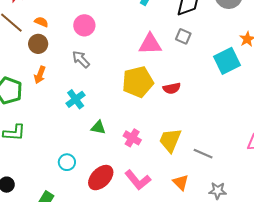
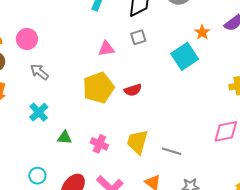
pink circle: (84, 25) -> (27, 39), moved
gray square: (183, 36) -> (138, 37), turned -35
pink triangle: (150, 44) -> (106, 49), size x0.7

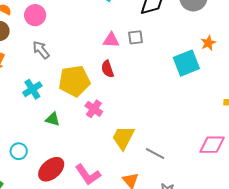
gray square: (138, 37) -> (135, 37), moved
yellow pentagon: (98, 88) -> (74, 81), moved
red semicircle: (133, 90) -> (108, 69), moved, turned 78
pink cross: (99, 144) -> (94, 109), moved

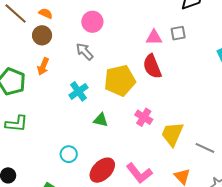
pink circle: (35, 15) -> (92, 22), moved
red semicircle: (108, 69) -> (152, 66), size x1.4
pink cross: (94, 109) -> (144, 117), moved

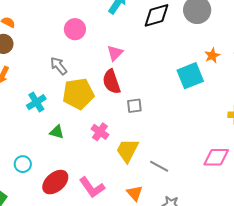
pink circle: (92, 22) -> (75, 29), moved
gray square: (178, 33) -> (134, 106), moved
pink triangle: (154, 37) -> (115, 53), turned -48
gray arrow: (85, 52) -> (59, 66), moved

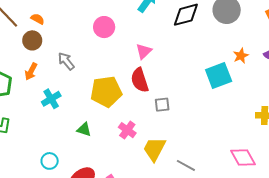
gray arrow: (59, 66) -> (66, 61), moved
cyan cross: (36, 102) -> (51, 99), moved
pink diamond: (216, 157) -> (243, 158), turned 60

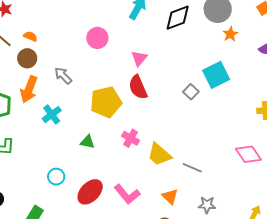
orange star: (241, 56) -> (230, 34), moved
orange arrow: (31, 71) -> (29, 89), size x1.5
gray square: (162, 105) -> (191, 92), moved, turned -35
yellow trapezoid: (154, 149) -> (159, 154), turned -72

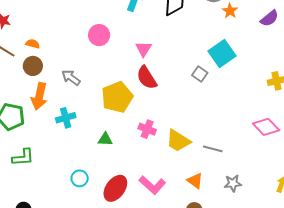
cyan cross: (52, 115) -> (66, 118), turned 30

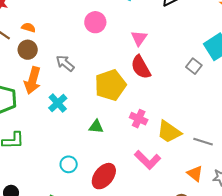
cyan cross: (66, 118) -> (58, 103), turned -30
orange triangle: (195, 181) -> (195, 174), moved
pink L-shape: (152, 185) -> (148, 160), moved

